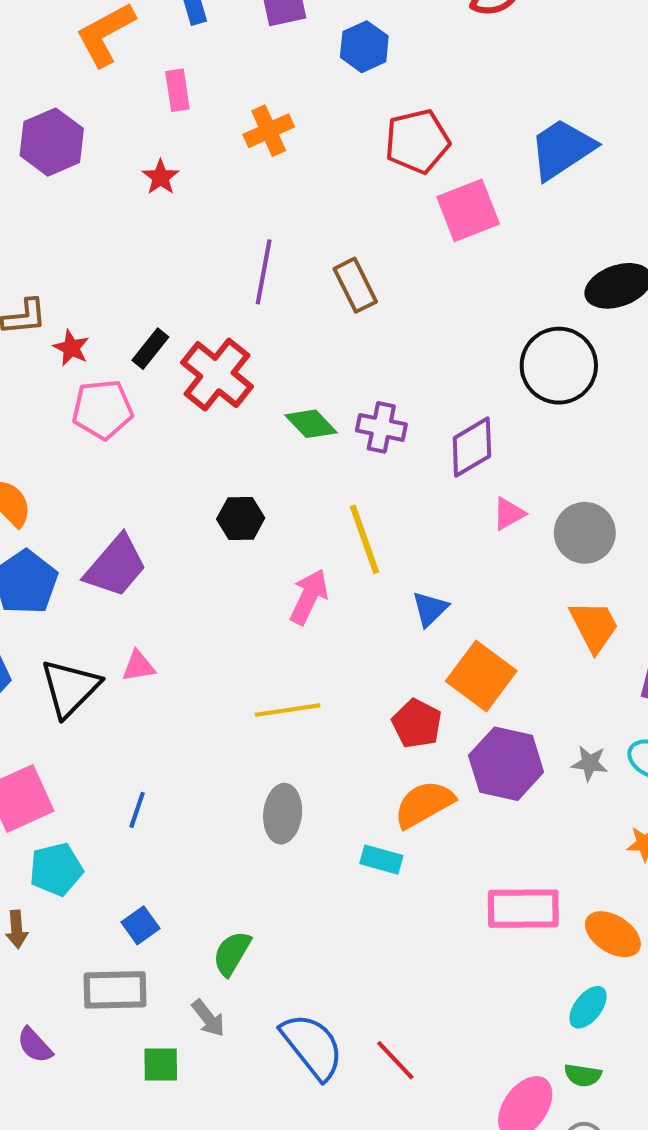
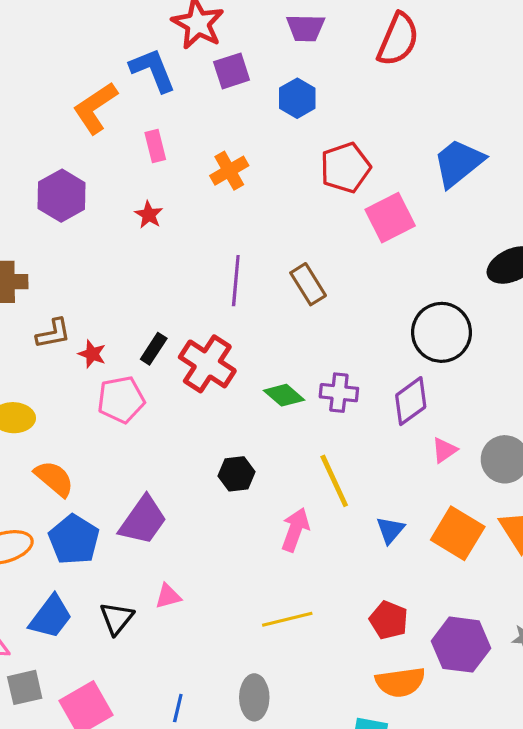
black circle: (559, 366) -> (441, 332), moved
orange square: (481, 676) -> (458, 533), moved
black triangle: (70, 688) -> (117, 618), size x0.7
orange semicircle: (424, 804) -> (400, 682), turned -153
gray ellipse: (283, 814) -> (254, 697), moved

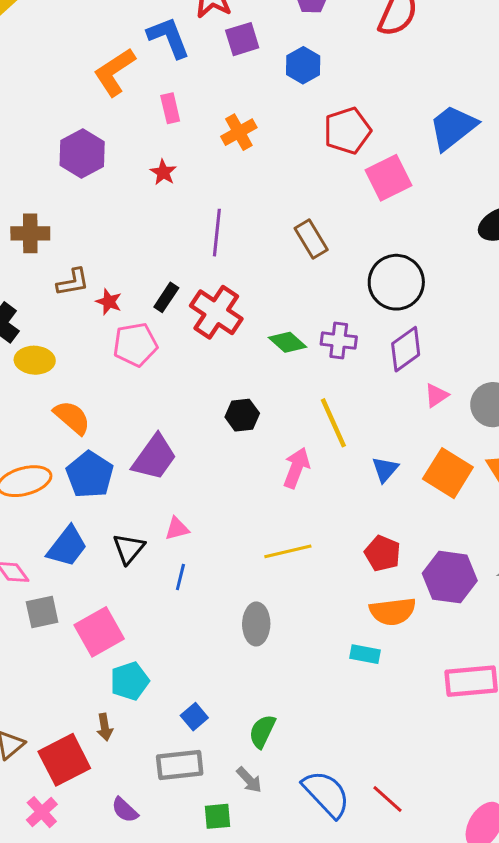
purple line: (236, 281) -> (217, 233), moved
black circle: (441, 332) -> (396, 282), moved
blue line: (178, 708) -> (180, 577), moved

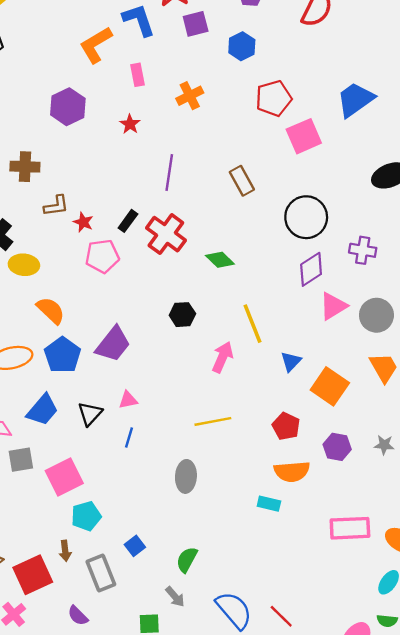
purple cross: (339, 341) -> (363, 250), moved
pink triangle: (436, 395) -> (333, 306), size x1.5
orange square: (448, 473) -> (330, 386), moved
purple hexagon: (450, 577) -> (337, 447), size x0.7
gray rectangle: (180, 765) -> (101, 573), moved, turned 72

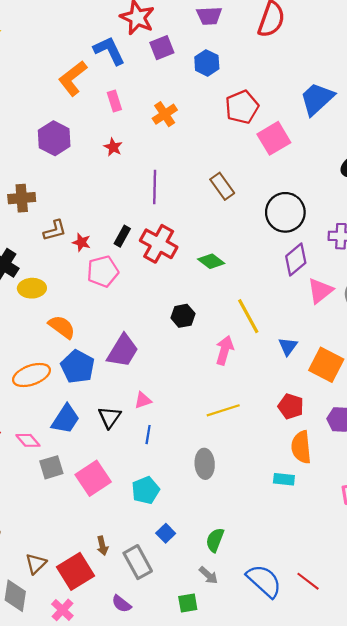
orange semicircle: (292, 471) -> (301, 447), turned 96
cyan pentagon: (86, 516) -> (146, 490), moved

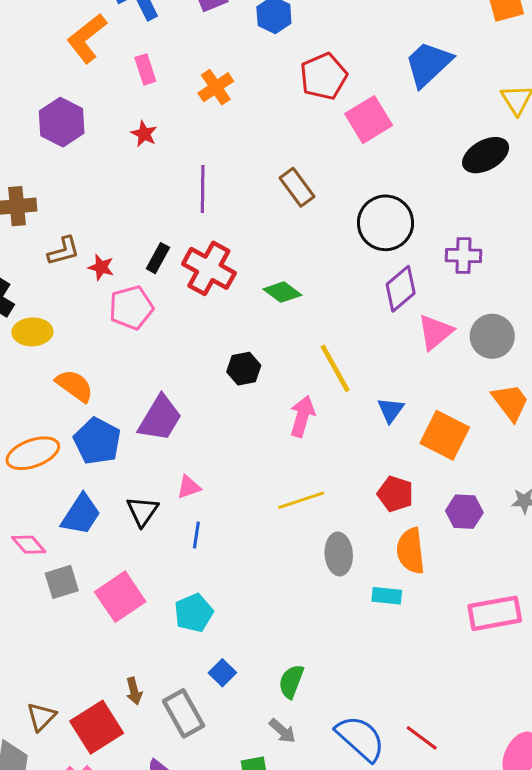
gray ellipse: (205, 464) -> (339, 554), moved

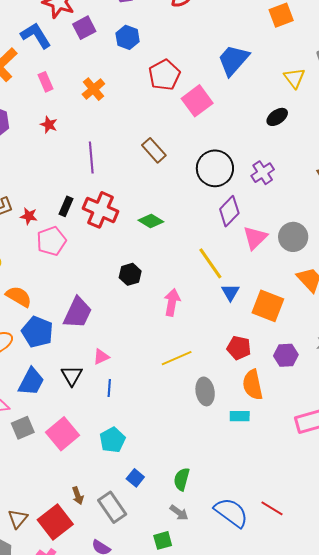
black ellipse: (486, 155) -> (277, 117), size x0.7
purple cross: (463, 256) -> (263, 173), moved, turned -30
yellow line: (335, 368) -> (210, 263), moved

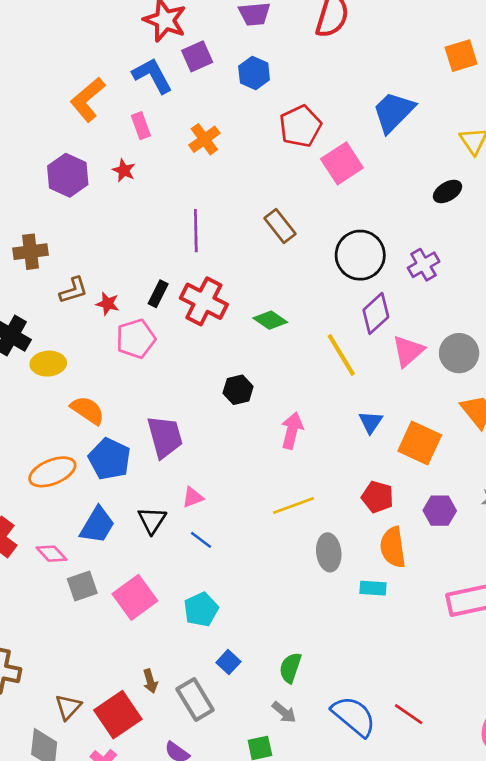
blue L-shape: (36, 35) -> (152, 76), moved
red star: (49, 125) -> (124, 170), moved
yellow line: (210, 263) -> (341, 355), moved
purple trapezoid: (78, 313) -> (165, 437), turned -44
blue line: (109, 388) -> (201, 540), turned -60

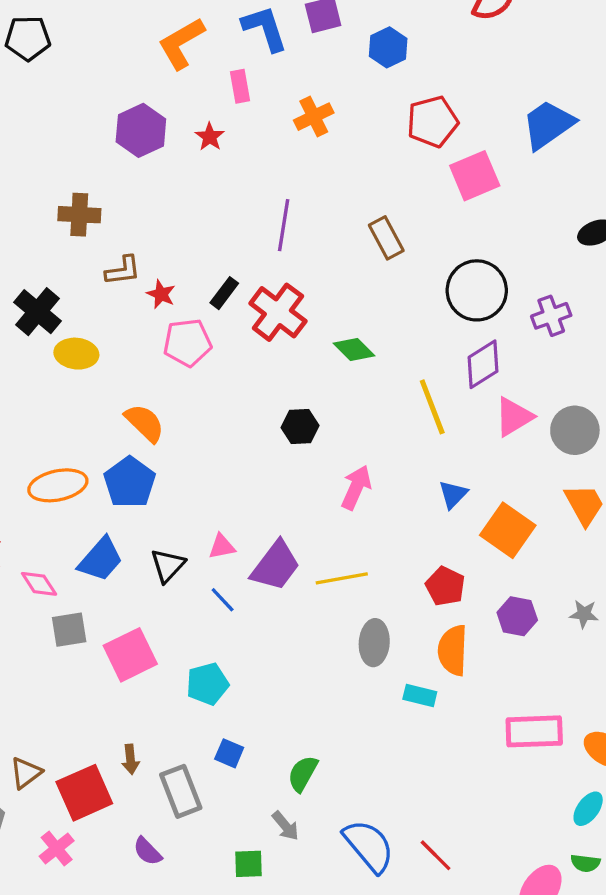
orange semicircle: (88, 410) -> (145, 423), moved
purple trapezoid: (165, 437) -> (276, 566), moved, turned 42
blue square: (228, 662) -> (229, 753), turned -30

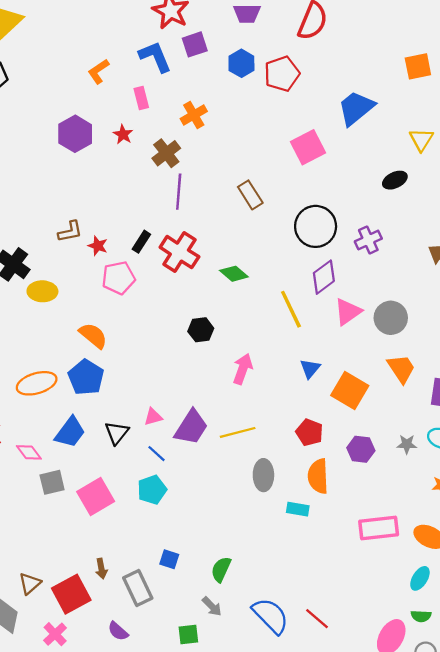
orange L-shape: (181, 43) -> (98, 71), size x0.7
red pentagon: (432, 122) -> (282, 74), moved
brown cross: (79, 215) -> (166, 153), moved, turned -36
cyan pentagon: (207, 684) -> (152, 490), moved

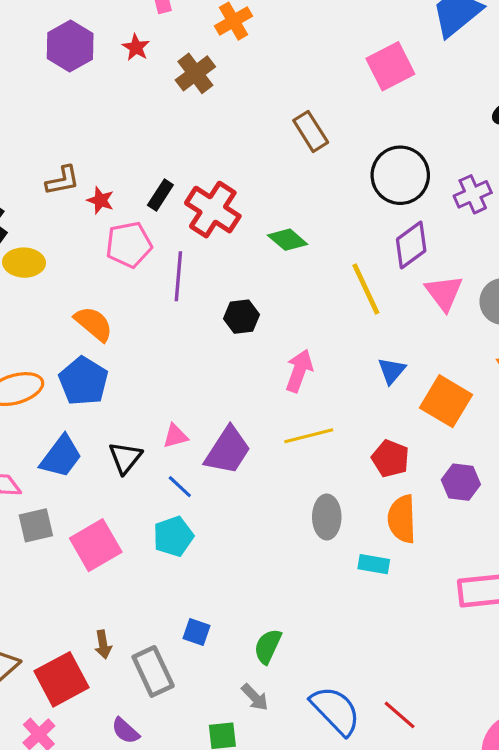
purple line: (179, 192) -> (178, 276), moved
pink triangle: (348, 312) -> (444, 293), turned -32
yellow line: (238, 432) -> (309, 436), moved

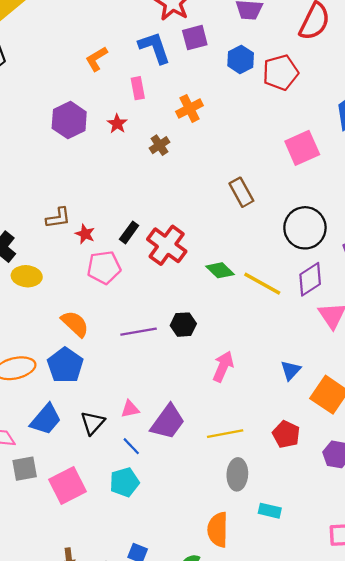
brown cross: (195, 73) -> (160, 145), size x0.7
purple line: (178, 276) -> (139, 332), moved, turned 72
yellow line: (366, 289) -> (262, 284), moved, turned -39
yellow line: (309, 436) -> (225, 434), moved
orange semicircle: (402, 519) -> (218, 530), moved

